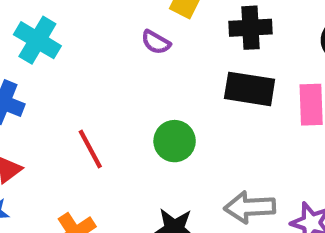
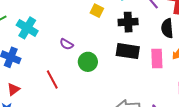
purple semicircle: (156, 42) -> (67, 44), moved
green circle: (175, 141) -> (88, 62), moved

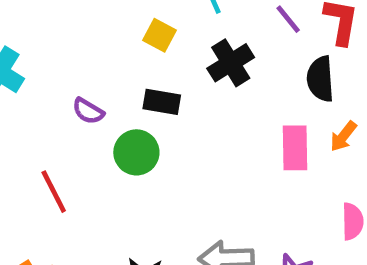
black cross: (128, 22) -> (231, 63), turned -30
black rectangle: (128, 51) -> (162, 102), moved, size x0.7

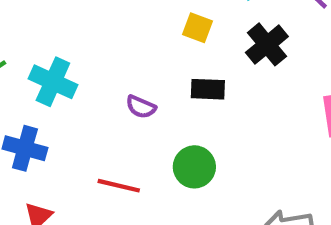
green circle: (136, 152) -> (194, 167), moved
red line: (54, 192) -> (119, 186), turned -42

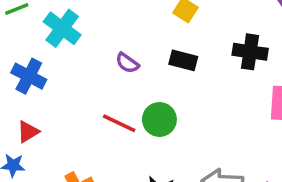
black cross: (267, 44) -> (250, 52), moved, turned 36
red line: (119, 186) -> (119, 123), moved

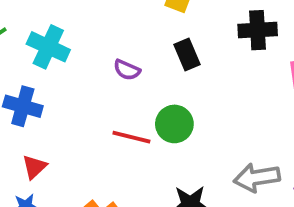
black rectangle: (183, 60) -> (187, 54), turned 64

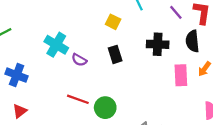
cyan cross: (48, 47) -> (56, 45), moved
green circle: (174, 124) -> (105, 108), moved

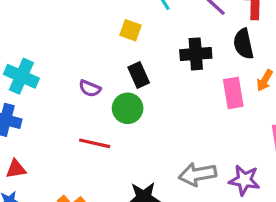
cyan cross: (56, 45) -> (21, 76), moved
green circle: (105, 108) -> (128, 108), moved
red triangle: (20, 111) -> (16, 169), turned 35

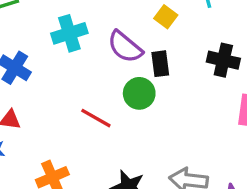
cyan cross: (21, 76) -> (69, 33), moved, turned 32
purple semicircle: (90, 88) -> (125, 47), moved, size x1.6

